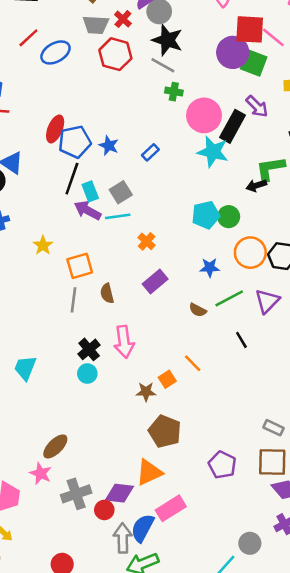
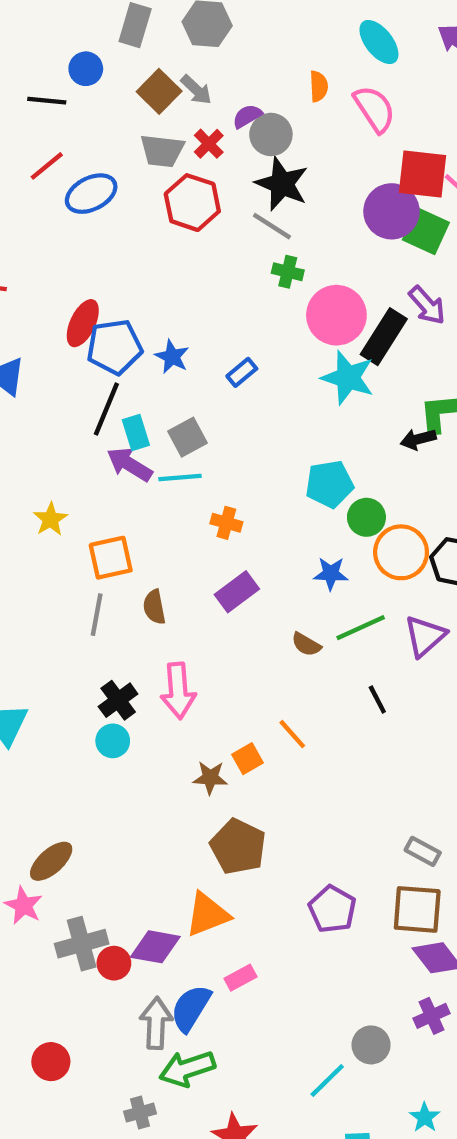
green circle: (229, 217) -> (366, 517), moved
orange cross: (147, 241) -> (226, 523), turned -30
pink rectangle: (171, 508) -> (241, 978), size x0.6
red circle: (104, 510) -> (114, 963), moved

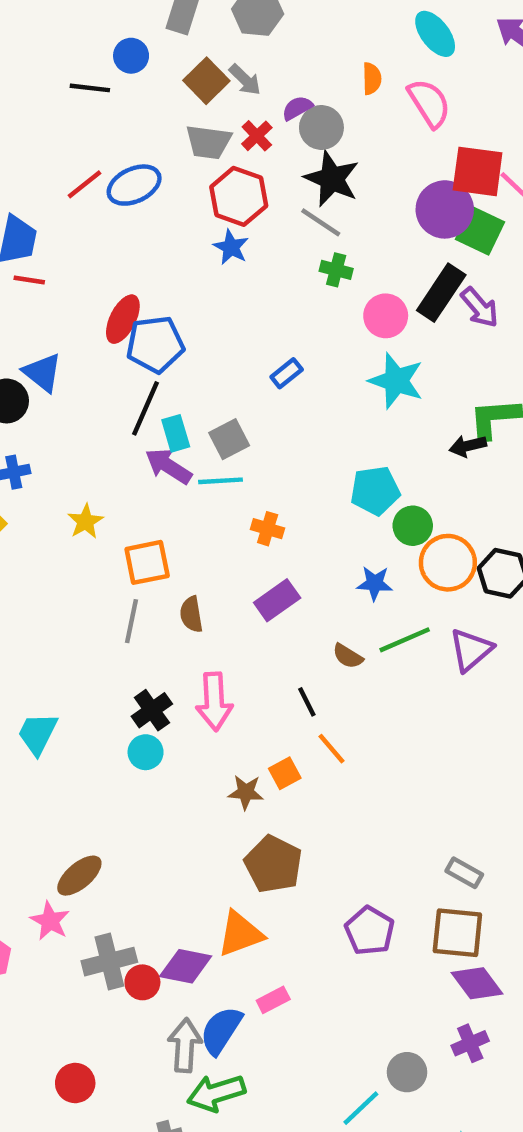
red line: (47, 166) -> (84, 184), moved
pink circle: (336, 315) -> (386, 316), size x0.7
black rectangle: (384, 337) -> (441, 293), moved
blue star: (172, 357) -> (231, 247), moved
black line: (377, 699) -> (307, 702), moved

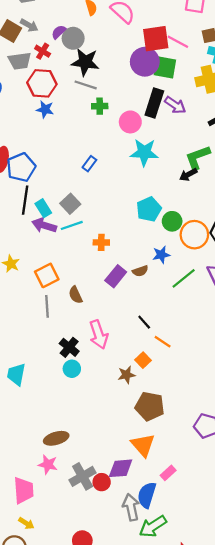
brown semicircle: (348, 656) -> (140, 271), moved, turned -35
brown ellipse: (79, 876) -> (56, 438), turned 40
orange triangle: (240, 934) -> (143, 445), turned -35

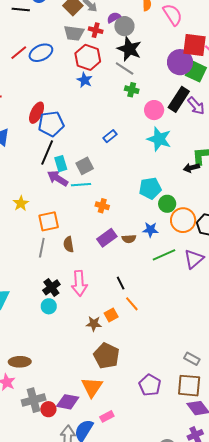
red cross: (43, 51) -> (96, 30), turned -32

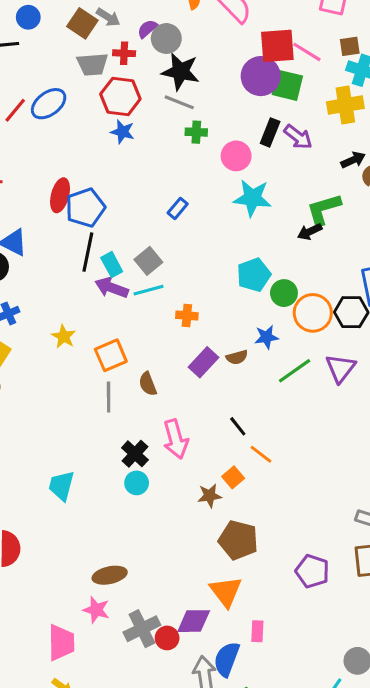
black rectangle: (179, 99) -> (270, 132), size x0.7
pink rectangle: (107, 416) -> (257, 631), turned -48

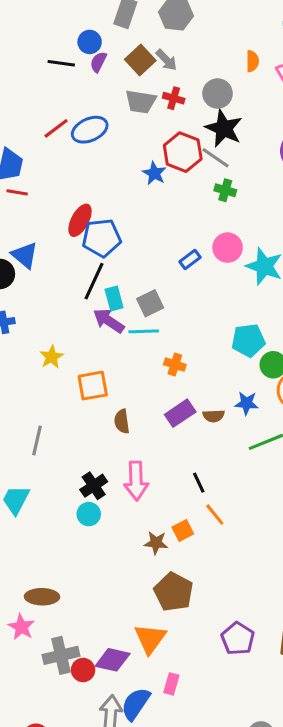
purple semicircle: (147, 29) -> (98, 62), moved, turned -35
red hexagon: (120, 96) -> (183, 152), moved
pink circle: (236, 156) -> (228, 248), moved
gray line: (109, 397) -> (37, 440), moved

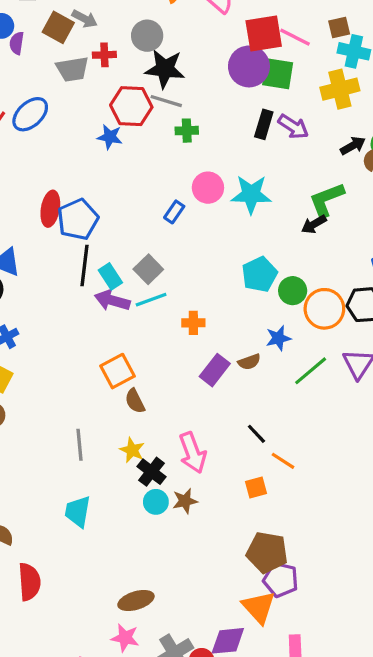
yellow star: (52, 357) -> (132, 450), moved
brown semicircle: (122, 421) -> (135, 401), moved
orange square: (183, 531) -> (256, 487), turned 30
brown star: (156, 543) -> (185, 501), moved
purple pentagon: (238, 639) -> (281, 580), moved

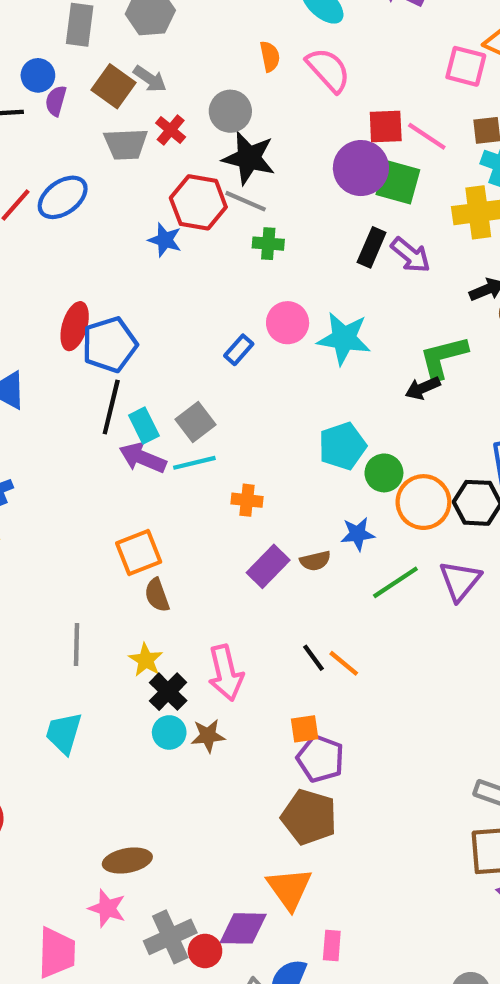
red square: (264, 34) -> (386, 127), size x0.7
red cross: (104, 55) -> (171, 130), turned 35
orange line: (283, 461) -> (344, 663), moved
purple pentagon: (281, 580) -> (320, 759), moved

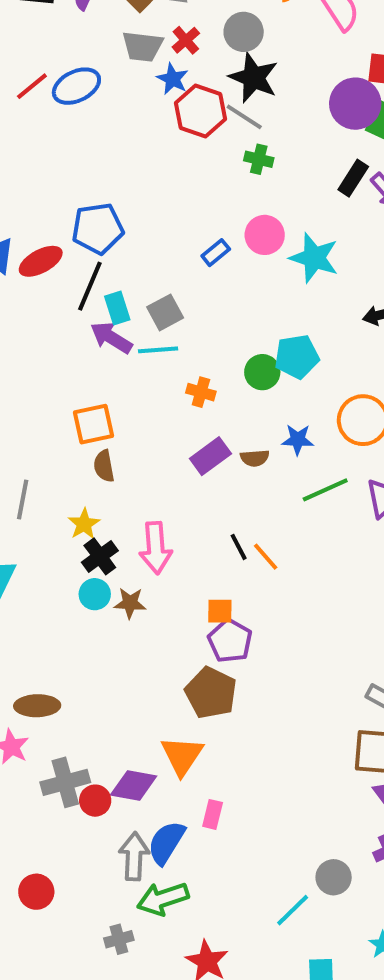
blue star: (165, 240) -> (172, 79), moved
red ellipse: (75, 326) -> (41, 261), moved, turned 36
green circle: (384, 473) -> (262, 372), moved

